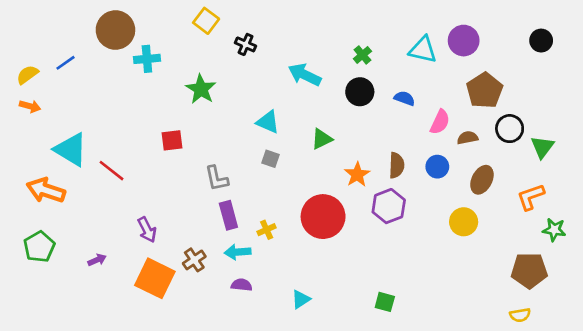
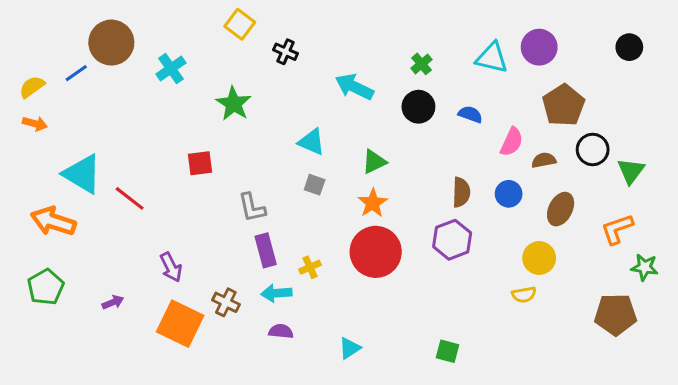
brown circle: (115, 30) -> (111, 43), moved
cyan cross: (147, 59) -> (171, 69), turned -30
orange star: (357, 175) -> (373, 203), moved
brown cross: (194, 260) -> (226, 302), turned -30
yellow semicircle: (520, 315) -> (524, 295), moved

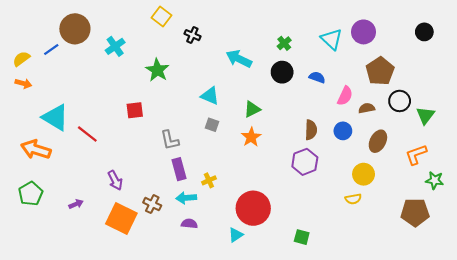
cyan triangle: (492, 58) -> (332, 39), turned 30
red circle: (376, 252) -> (253, 208), moved

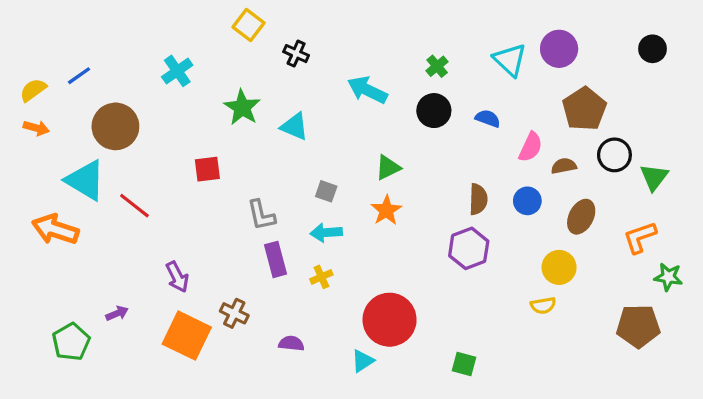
brown circle: (75, 29) -> (115, 126), moved
cyan triangle: (210, 96) -> (294, 126), moved
green pentagon: (31, 194) -> (71, 342), moved
cyan arrow: (186, 198) -> (326, 233), moved

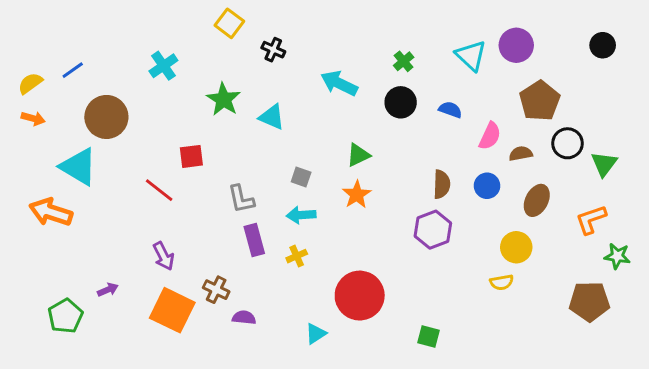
red line: (134, 206) -> (159, 190), moved
purple semicircle: (291, 343) -> (244, 318), moved
cyan triangle: (363, 361) -> (316, 334), moved

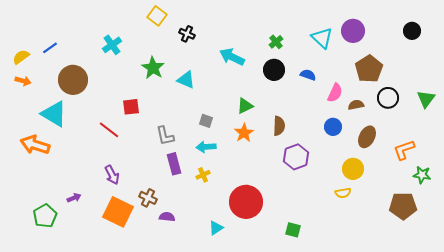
green triangle: (604, 164) -> (426, 99), moved
brown semicircle: (442, 184) -> (279, 126), moved

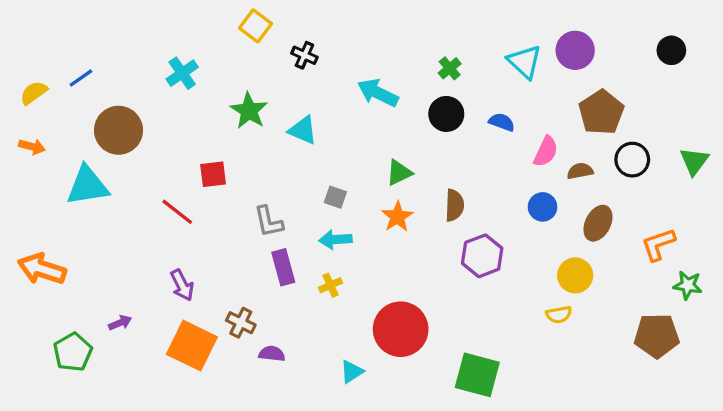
orange arrow: (23, 81) -> (32, 147), moved
cyan triangle: (54, 114) -> (88, 186), turned -40
orange arrow: (35, 145) -> (42, 269), moved
green square: (293, 230) -> (477, 375), size x1.8

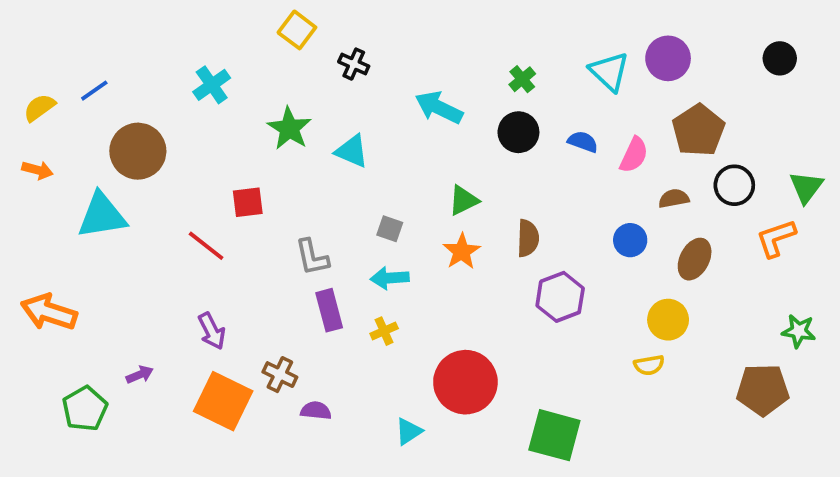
pink semicircle: (546, 151) -> (634, 155), moved
orange L-shape: (658, 244) -> (776, 238), moved

